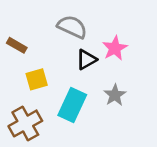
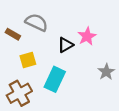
gray semicircle: (72, 27) -> (36, 22), moved
gray star: (115, 95) -> (106, 72), moved

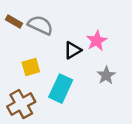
brown rectangle: (13, 34) -> (14, 22), moved
gray star: (106, 72) -> (106, 75), moved

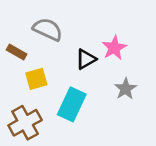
brown rectangle: (14, 22) -> (17, 52), moved

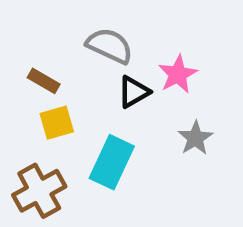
gray semicircle: (48, 29) -> (110, 46), moved
brown rectangle: (17, 52) -> (44, 81), moved

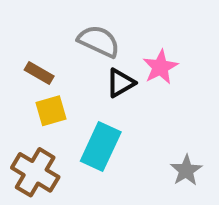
gray star: (195, 138) -> (186, 170), moved
brown cross: (39, 191) -> (35, 172), turned -30

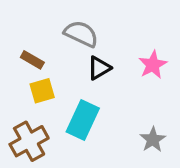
pink star: (160, 67) -> (153, 65), moved
brown cross: (35, 172) -> (29, 141), turned 30

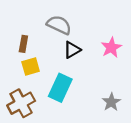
brown rectangle: (32, 60) -> (23, 44), turned 70

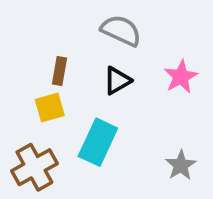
gray semicircle: (59, 25) -> (121, 31), moved
brown rectangle: (23, 44) -> (59, 71), moved

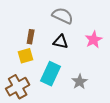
black triangle: (117, 81) -> (61, 42), turned 42
gray star: (181, 165) -> (80, 82), moved

